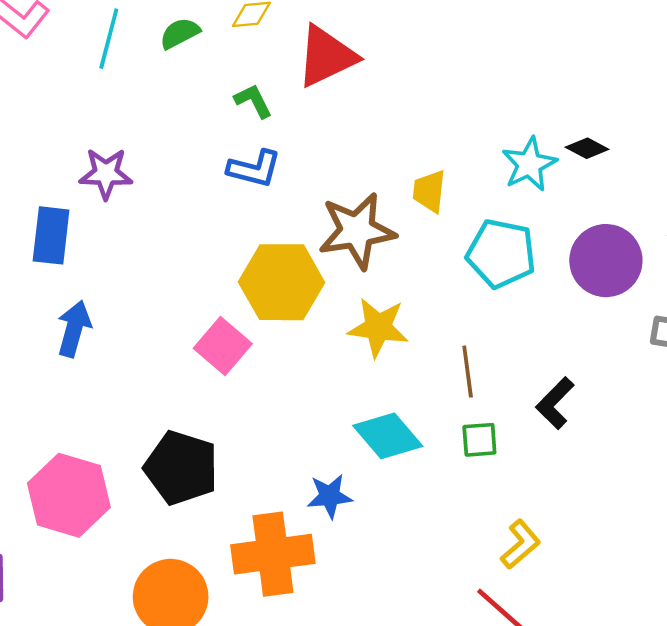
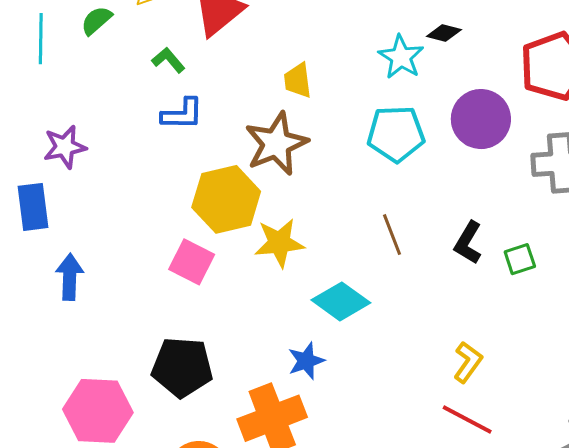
yellow trapezoid: (429, 191) -> (298, 80), moved
yellow star: (378, 327) -> (279, 243), moved
green square: (479, 440) -> (520, 259), moved

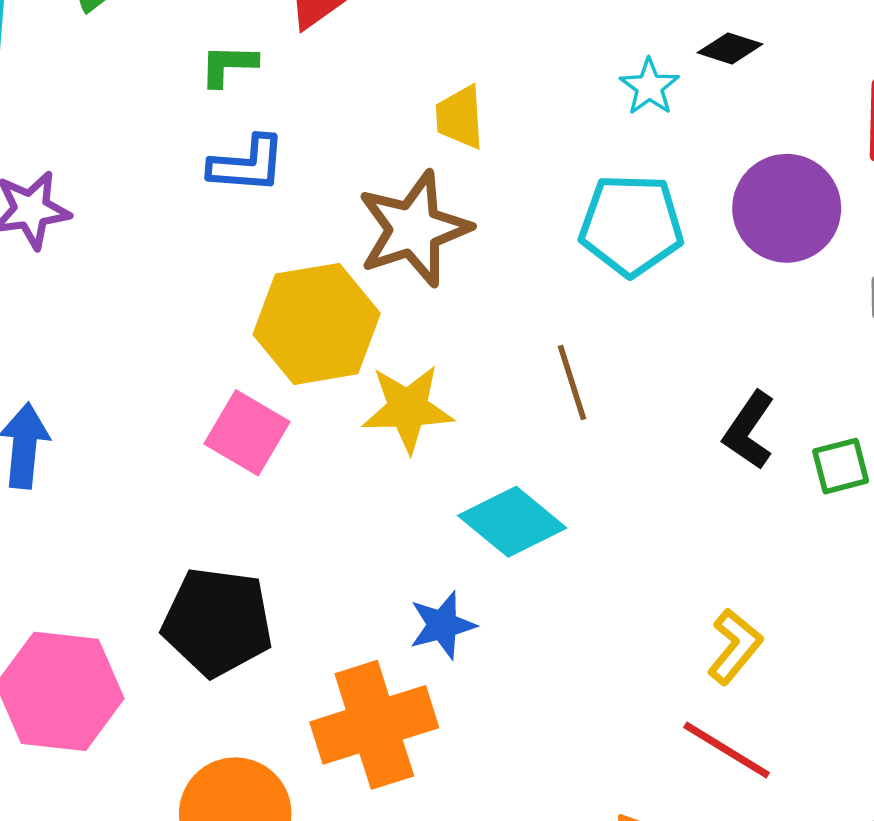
cyan star: (401, 57) -> (649, 87), size x0.7
green L-shape: (168, 60) -> (228, 65), turned -52
brown line: (392, 235) -> (572, 382), moved

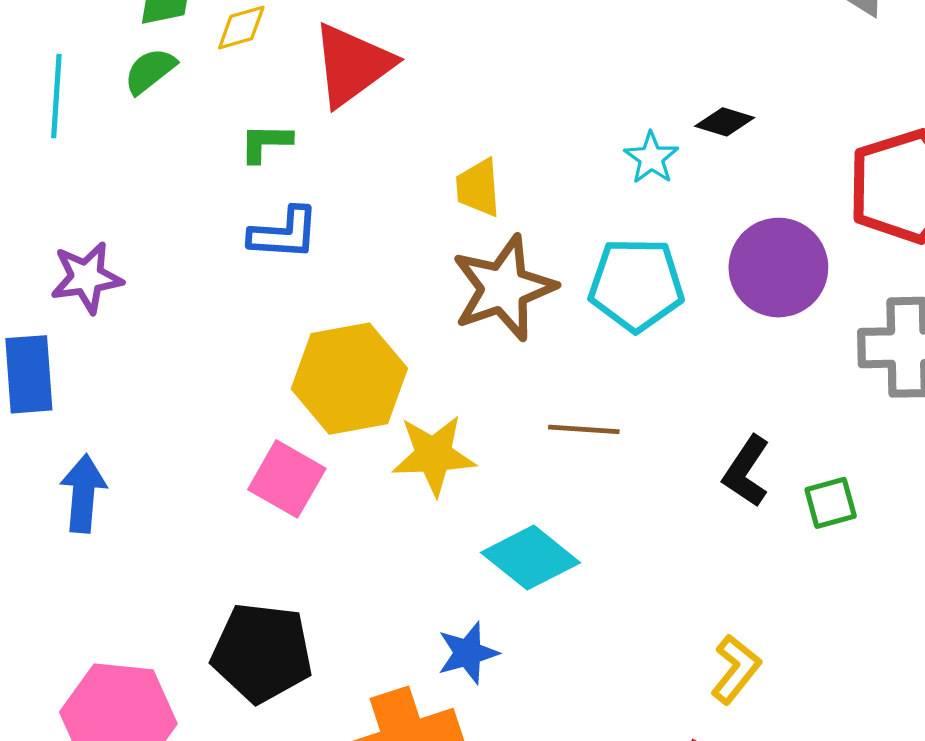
brown star: (414, 229) -> (504, 288), moved
brown line: (572, 382) -> (584, 429), turned -68

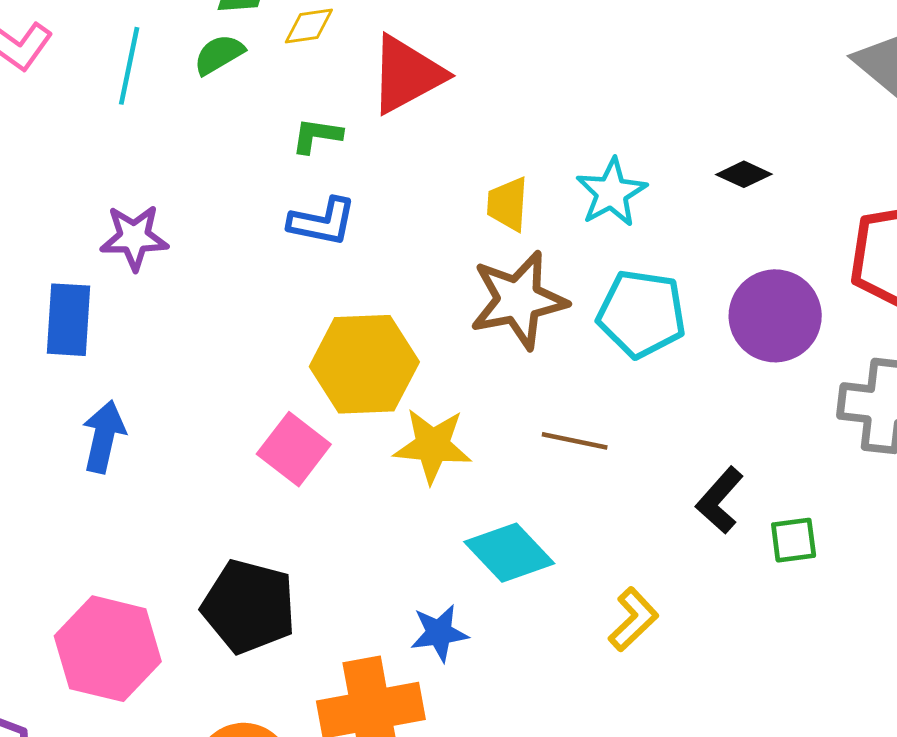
cyan star: (651, 158) -> (611, 192), moved, size x1.4
yellow L-shape: (736, 669) -> (633, 619), moved

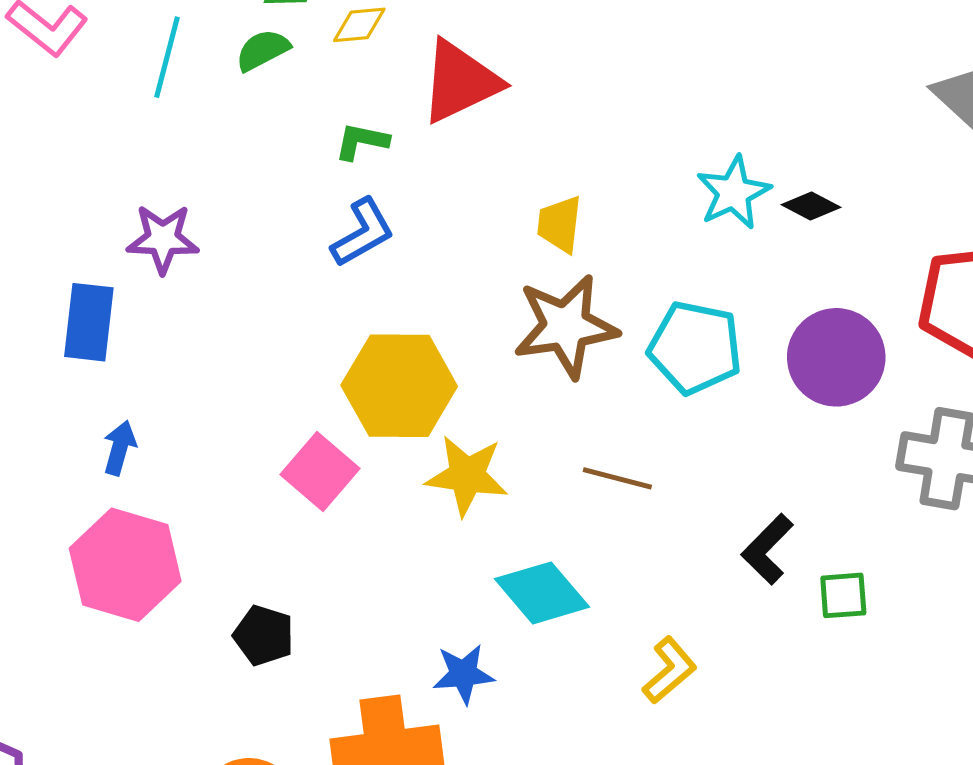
cyan star: (611, 192) -> (733, 193), moved
blue L-shape: (322, 222) -> (363, 233), turned -44
blue arrow: (104, 437) -> (120, 448), size x0.7
black pentagon: (249, 607) -> (264, 635), size x0.6
pink hexagon: (108, 649) -> (125, 565), moved

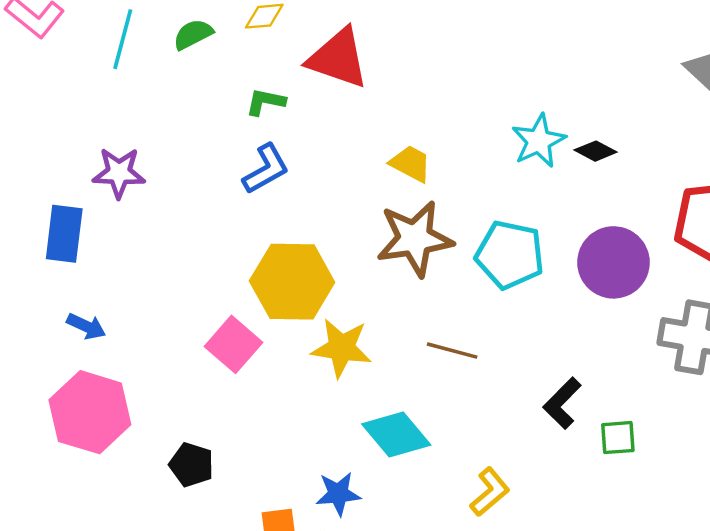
red triangle: (460, 82) -> (338, 58), turned 44
yellow trapezoid: (560, 224) -> (411, 164), turned 111
blue arrow: (120, 448) -> (86, 326), turned 99

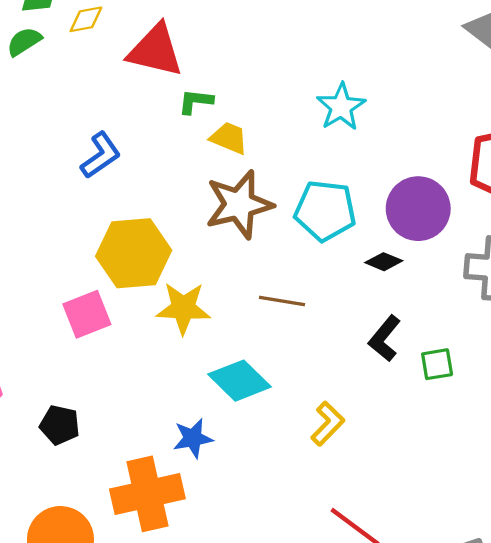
green L-shape: (265, 102) -> (196, 101), moved
black diamond: (596, 151) -> (384, 262), moved
pink square: (233, 344) -> (87, 314), turned 33

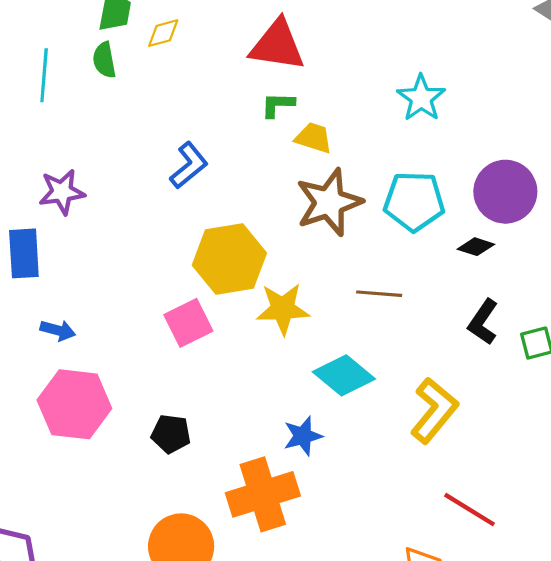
green semicircle: (24, 42) -> (104, 60), turned -63
red triangle: (155, 50) -> (277, 45), moved
yellow L-shape: (328, 424) -> (434, 410), size x1.5

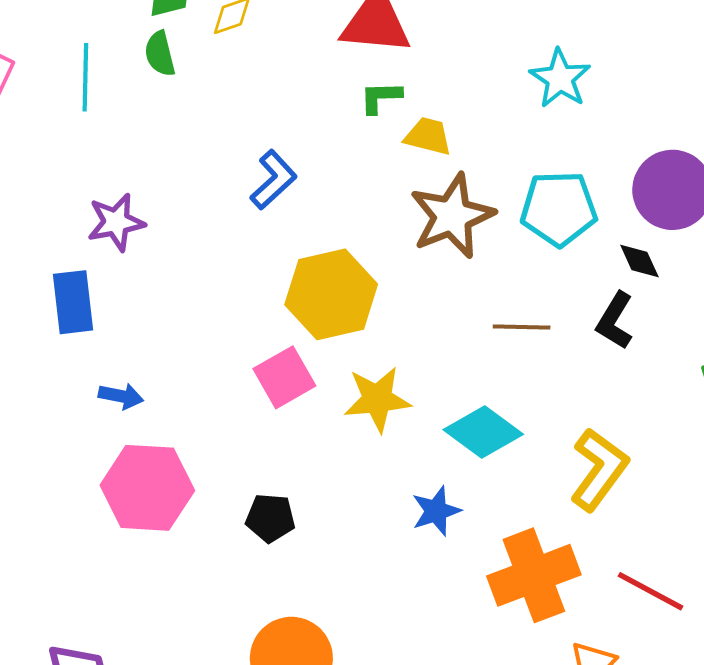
black diamond: (476, 247) -> (639, 261), turned 51
yellow star: (283, 309) -> (377, 399), moved
black L-shape: (483, 322) -> (615, 321), moved
orange cross: (263, 494) -> (534, 575), moved

